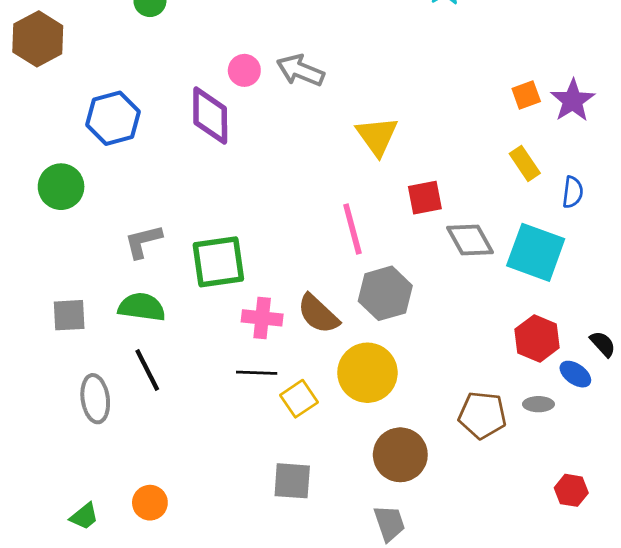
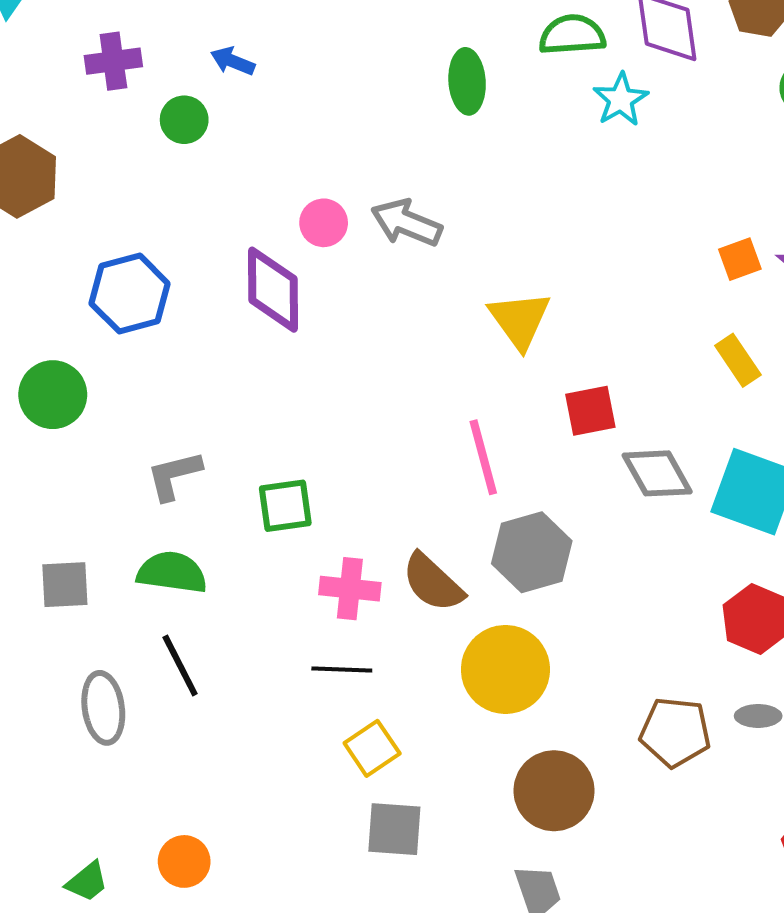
green square: (218, 262) -> (285, 506), size x0.7
yellow square: (299, 399) -> (372, 748), moved

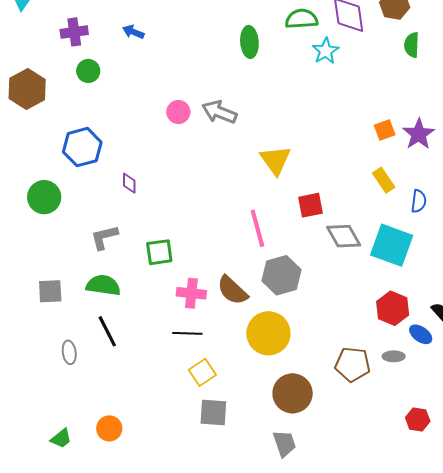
green circle: (184, 120) -> (88, 71), moved
purple diamond: (273, 290) -> (129, 183), moved, size x0.5
gray ellipse: (103, 708) -> (69, 352), size x0.7

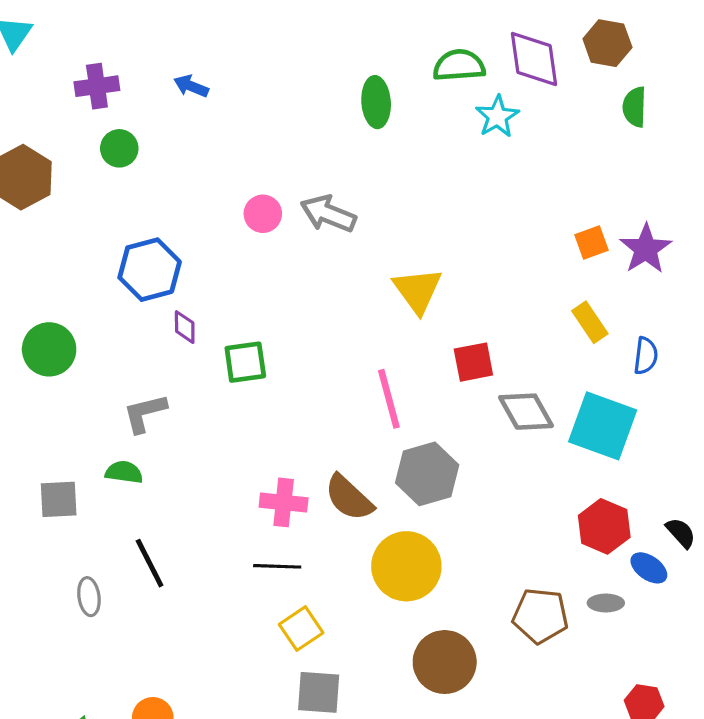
blue hexagon: (82, 147) -> (150, 270), moved
green square: (159, 252) -> (245, 362), moved
green semicircle: (103, 285) -> (124, 472), moved, size x0.7

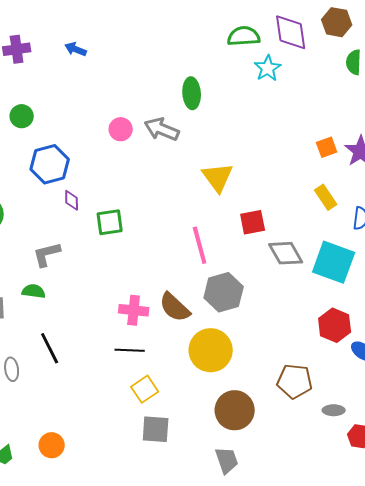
green ellipse: (376, 102) -> (192, 93), moved
green circle: (119, 148) -> (22, 116), moved
gray ellipse: (606, 603) -> (334, 410), moved

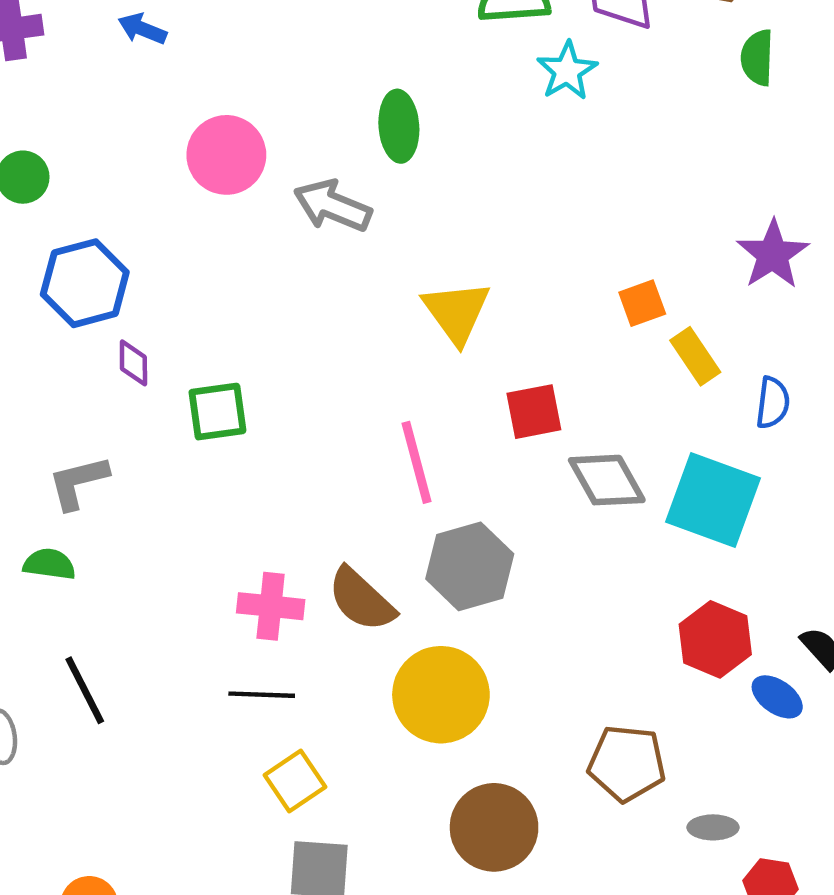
pink circle: (121, 129) -> (226, 155), moved, size x1.5
orange square: (327, 147) -> (642, 303), moved

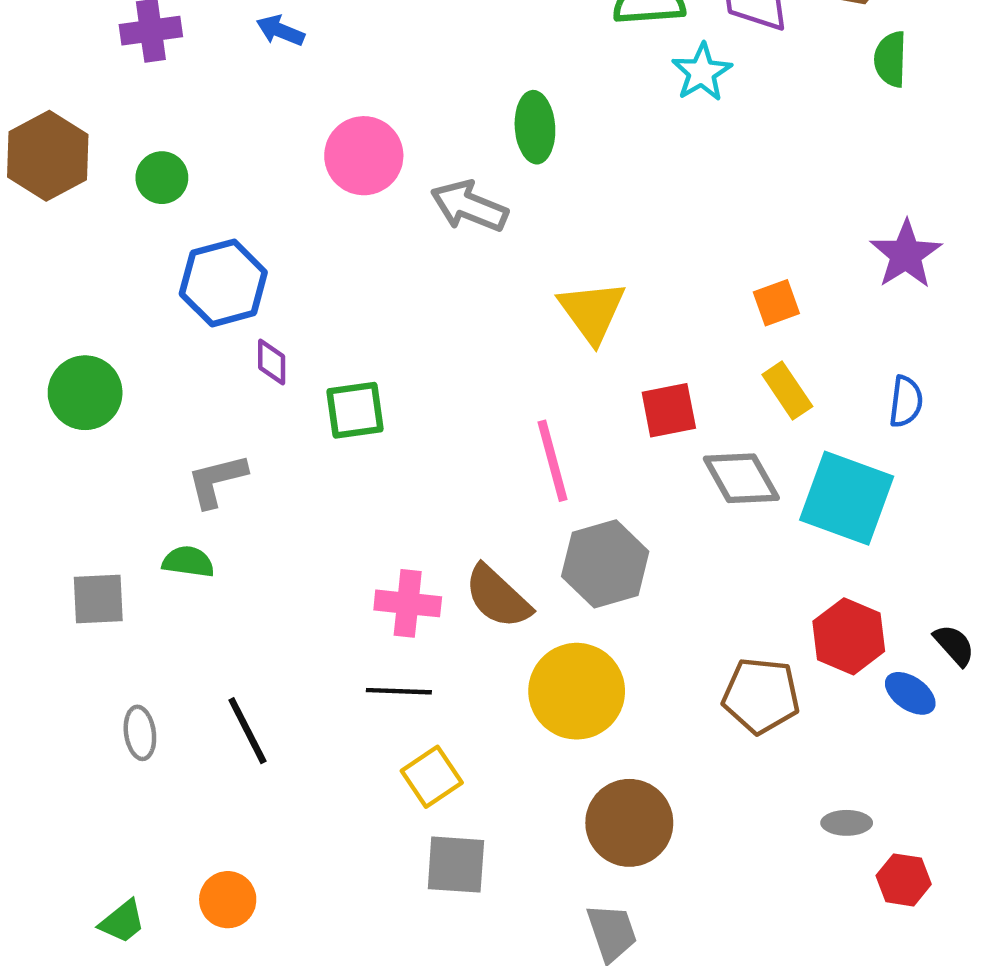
yellow rectangle: (695, 356) -> (787, 391), moved
black line: (85, 690) -> (247, 731), moved
brown pentagon: (627, 763) -> (761, 696), moved

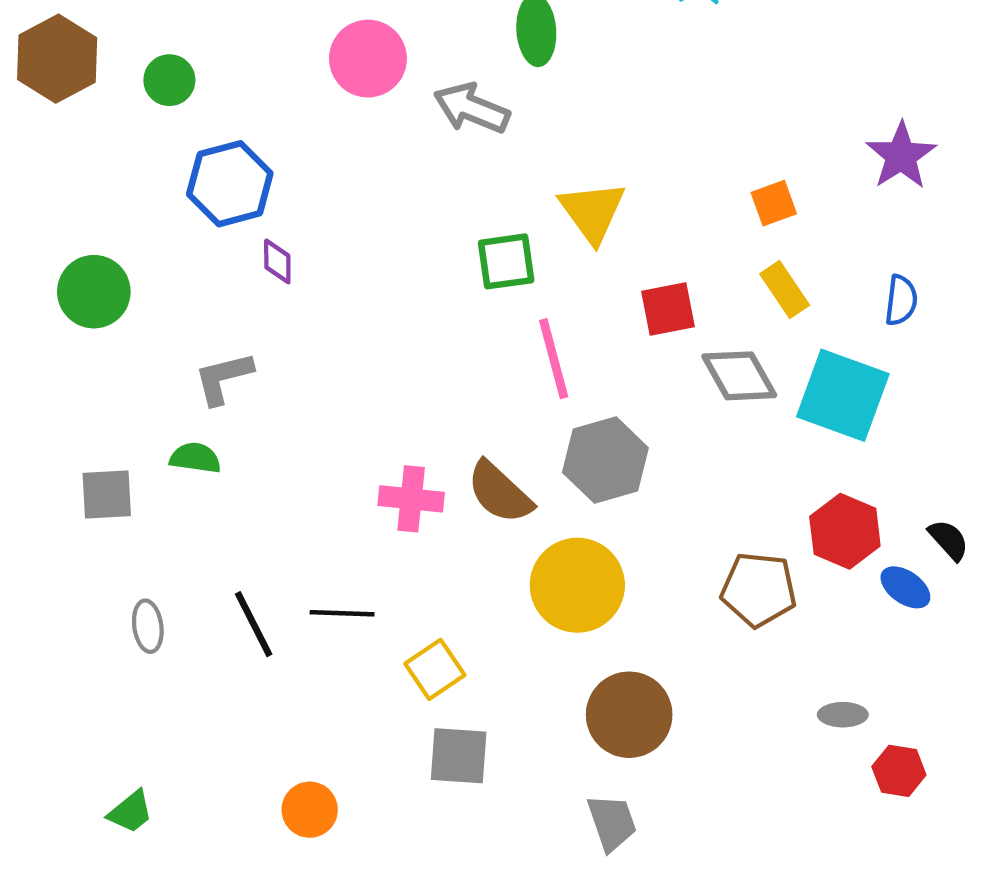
green square: (355, 410) -> (506, 261), moved
black line: (399, 691) -> (342, 613), moved
orange circle: (228, 900) -> (310, 810), moved

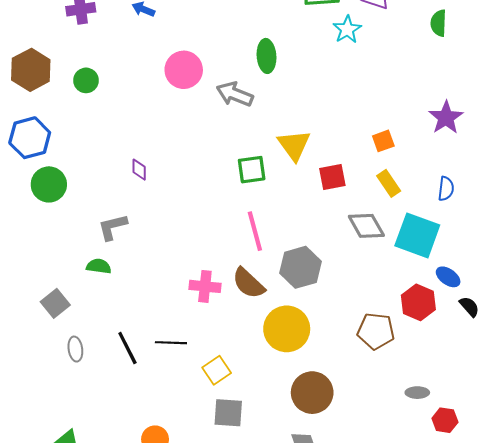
blue hexagon: (230, 184) -> (30, 138), moved
red square: (668, 309) -> (332, 177), moved
pink line: (554, 359) -> (255, 231), moved
gray square: (107, 495) -> (55, 303), moved, turned -36
blue ellipse: (905, 587) -> (448, 277), moved

